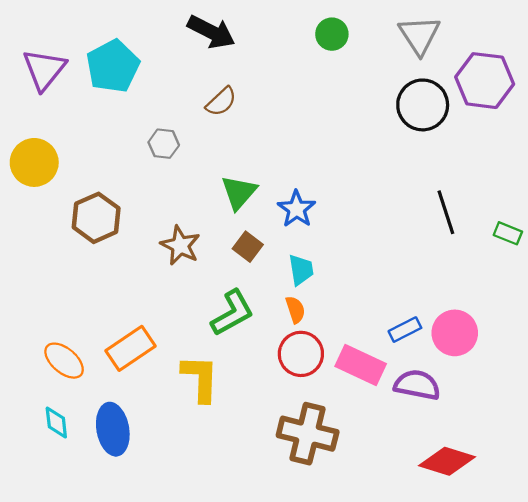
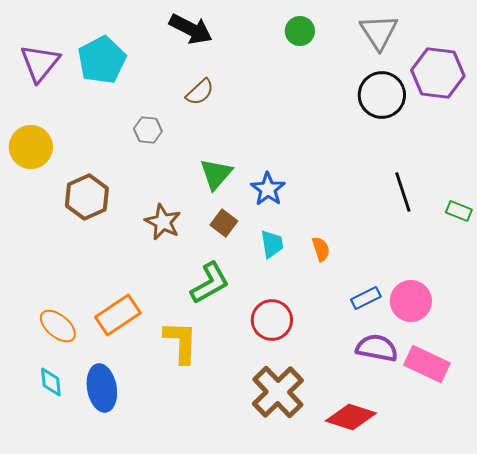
orange semicircle: (295, 310) -> (321, 249), moved
pink rectangle: (361, 365) -> (427, 364), moved
brown cross: (308, 434) -> (278, 392), turned 32
red diamond: (447, 461) -> (351, 417), moved

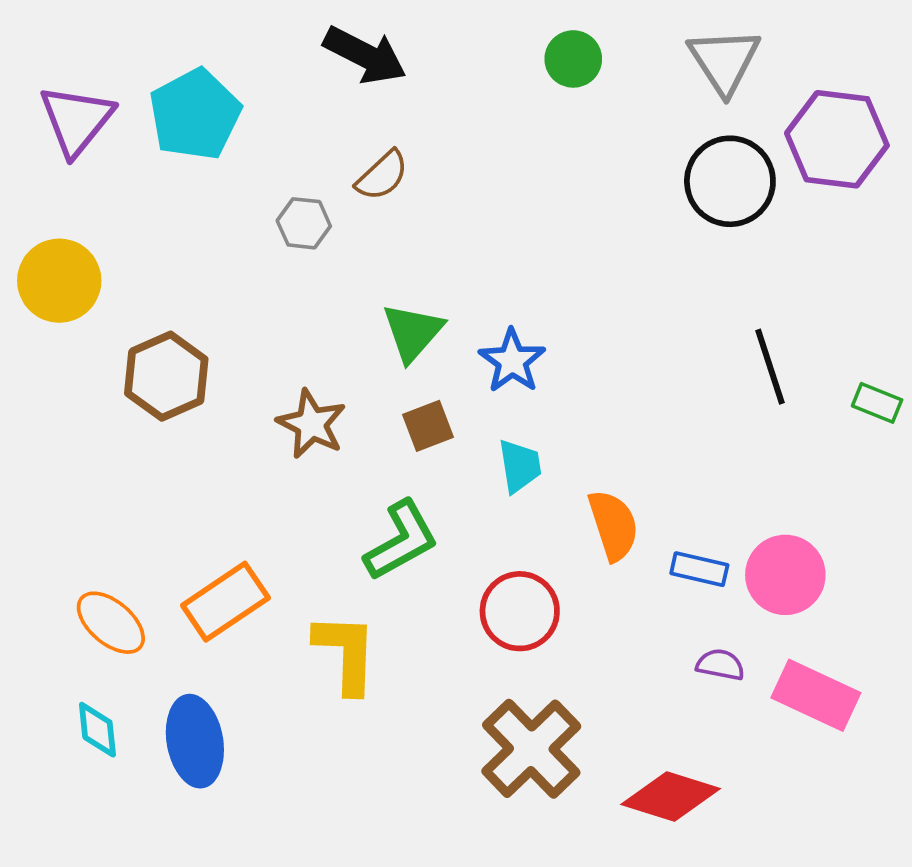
gray hexagon: (148, 130) -> (304, 223), moved
brown square: (224, 223) -> (428, 426), turned 32
orange semicircle: (321, 249) -> (613, 525), moved, size x1.5
blue rectangle: (366, 298) -> (699, 569), turned 40
purple semicircle: (377, 348) -> (720, 665), size x0.6

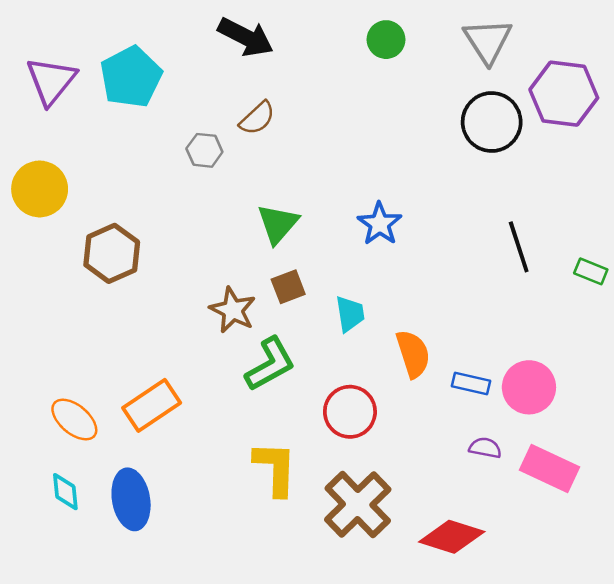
blue star: (512, 361) -> (380, 224), moved
brown star: (311, 424) -> (233, 310), moved
yellow L-shape: (346, 653) -> (275, 468), moved

